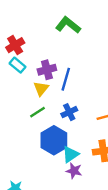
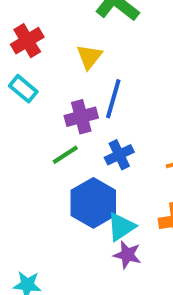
cyan rectangle: (18, 65) -> (23, 89), moved
purple cross: (47, 70) -> (81, 117), moved
yellow triangle: (41, 89) -> (89, 57), moved

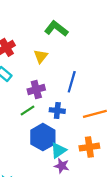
blue line: (113, 99) -> (72, 82), moved
blue cross: (119, 155) -> (57, 111), turned 32

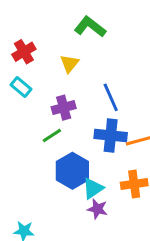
blue line: (72, 82) -> (111, 97), turned -40
blue cross: (57, 111) -> (111, 136), moved, size x1.5

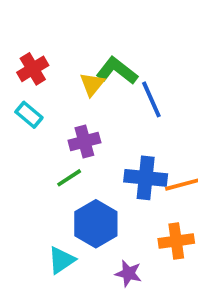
green L-shape: (90, 27) -> (117, 71), moved
blue line: (111, 97) -> (151, 99), moved
cyan triangle: (93, 188) -> (61, 260), moved

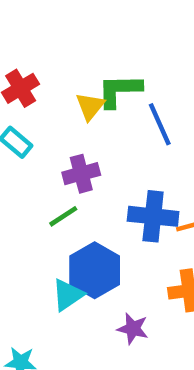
green L-shape: (117, 71) -> (119, 91), turned -39
cyan triangle: (61, 260) -> (68, 295), moved

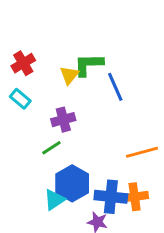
blue cross: (153, 216) -> (111, 197), moved

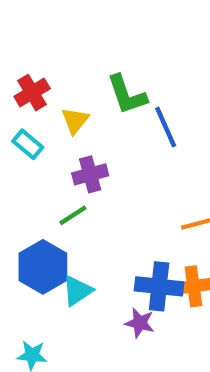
green L-shape: (89, 65) -> (127, 95), turned -108
yellow triangle: (69, 75) -> (75, 121), moved
blue hexagon: (72, 183) -> (43, 267), moved

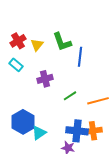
yellow triangle: (75, 121) -> (37, 45), moved
blue line: (166, 127) -> (80, 57), turned 30
green line: (73, 215) -> (70, 96), moved

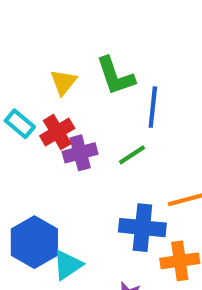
red cross: (18, 41) -> (57, 132), moved
green line: (70, 96) -> (132, 155), moved
blue cross: (77, 131) -> (142, 228), moved

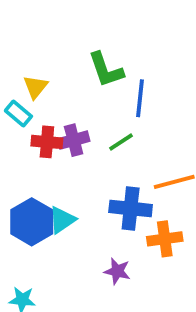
yellow triangle: (63, 82) -> (36, 87), moved
red cross: (57, 132) -> (47, 142), moved, turned 36
cyan triangle: (68, 265) -> (62, 220), moved

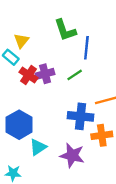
red cross: (47, 142) -> (28, 75), turned 30
cyan triangle: (62, 220) -> (38, 147), moved
purple star: (117, 271) -> (72, 155), size x1.5

